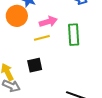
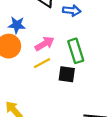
black square: (35, 65) -> (67, 74), moved, turned 35

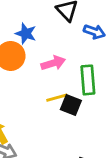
yellow line: (42, 63) -> (57, 98), moved

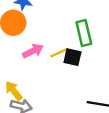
pink arrow: (53, 63) -> (33, 51), moved

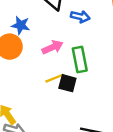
pink arrow: (33, 51) -> (52, 47), moved

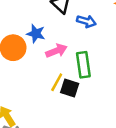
blue star: (21, 25) -> (36, 34), moved
yellow line: (54, 78) -> (57, 82), turned -42

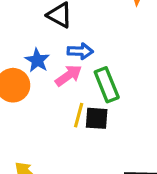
blue arrow: (86, 21) -> (80, 51), moved
blue star: (36, 34) -> (37, 60), turned 30

